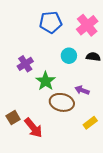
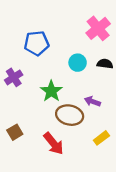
blue pentagon: (51, 22) -> (36, 43), moved
purple cross: (25, 64) -> (14, 77), moved
red arrow: (33, 128) -> (54, 144), moved

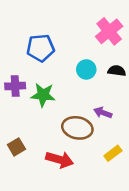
purple cross: (14, 77) -> (15, 86), turned 30
green star: (51, 91) -> (43, 95), moved, turned -30
red arrow: (54, 144) -> (60, 160), turned -35

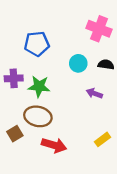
pink cross: (109, 31) -> (99, 29), turned -30
purple arrow: (103, 113) -> (94, 93), moved
brown ellipse: (77, 128) -> (38, 116), moved

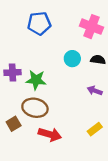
blue pentagon: (37, 44) -> (39, 23), moved
purple arrow: (94, 93) -> (95, 91), moved

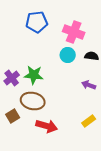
pink cross: (92, 27) -> (74, 32), moved
purple cross: (12, 72) -> (12, 78), moved, turned -35

